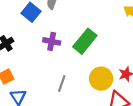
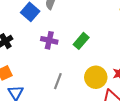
green rectangle: (85, 41) -> (81, 41), size x0.7

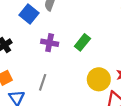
gray line: (58, 81) -> (43, 82), moved

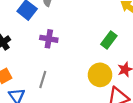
green rectangle: (82, 42) -> (109, 40), moved

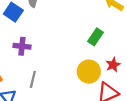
purple cross: (49, 39) -> (22, 46), moved

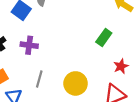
yellow circle: (89, 72) -> (76, 83), moved

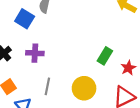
green rectangle: (104, 38) -> (105, 56), moved

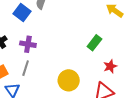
green rectangle: (105, 56) -> (94, 43), moved
gray line: (47, 86) -> (26, 68), moved

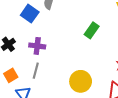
green rectangle: (94, 43) -> (92, 30), moved

